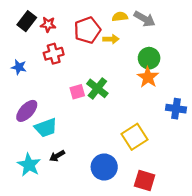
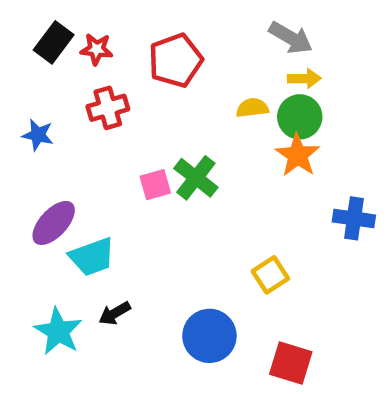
yellow semicircle: (120, 17) -> (252, 108), moved
yellow arrow: (111, 39) -> (304, 78), moved
yellow square: (134, 137) -> (270, 275), size x0.7

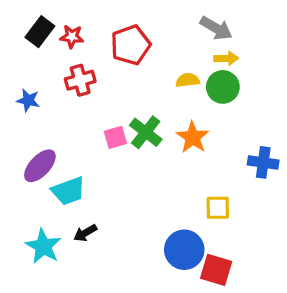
orange star: (297, 155) -> (193, 137), moved
yellow square: (270, 275) -> (218, 208), moved, turned 32
blue circle: (209, 336) -> (184, 250), moved

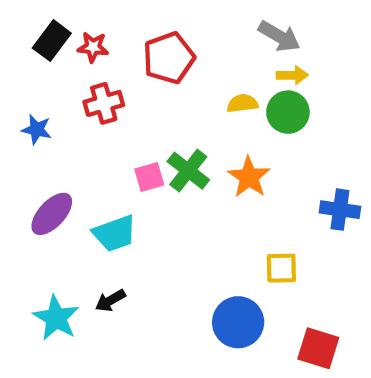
cyan trapezoid: (68, 191) -> (115, 233), moved
red square: (216, 270) -> (318, 348), moved

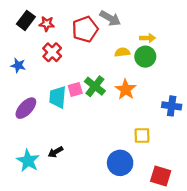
gray arrow: (279, 36) -> (110, 18), moved
red cross: (104, 103) -> (52, 52), turned -30
cyan trapezoid: (115, 233) -> (58, 97), moved, turned 115

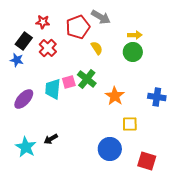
black rectangle: (26, 20) -> (24, 41), moved
yellow semicircle: (122, 52) -> (97, 48), moved, turned 64
orange star: (126, 89) -> (115, 96), moved

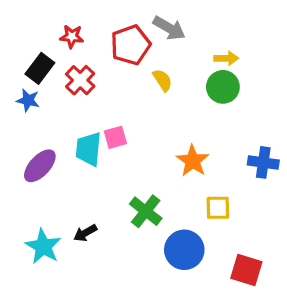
green cross: (87, 79) -> (146, 211), moved

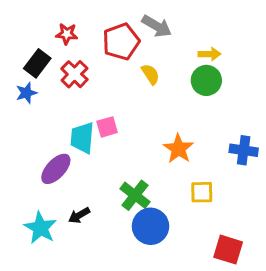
blue star: (28, 100) -> (26, 93), turned -30
purple ellipse: (40, 166) -> (56, 169), moved
blue circle: (184, 250) -> (151, 226), moved

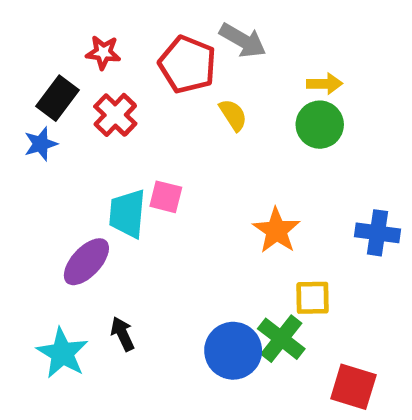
red pentagon: (121, 42) -> (187, 64), turned -30
pink square: (107, 127) -> (166, 197), turned 30
green cross: (135, 195) -> (281, 339), moved
black arrow: (79, 215) -> (122, 334), turned 95

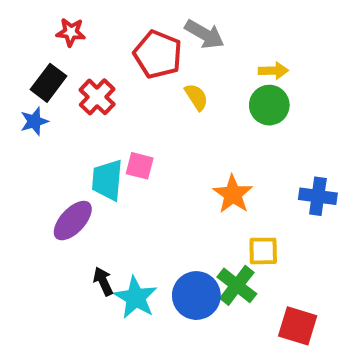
red star: (103, 52) -> (71, 32), moved
cyan star: (62, 353) -> (136, 298), moved

